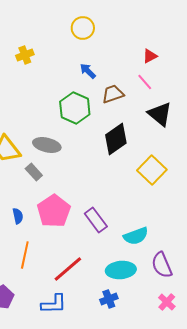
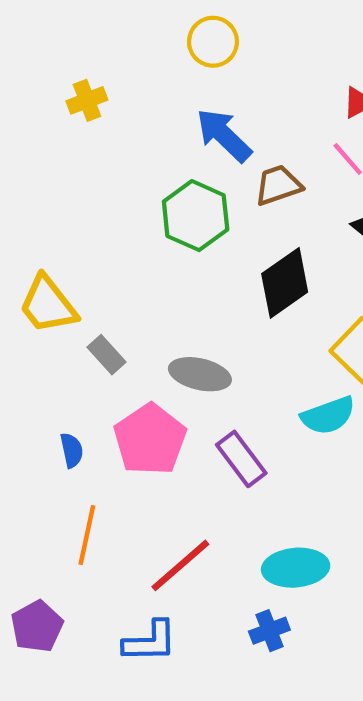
blue arrow: (88, 71) -> (224, 135), size x1.6
gray ellipse: (47, 145) -> (200, 374), moved
cyan semicircle: (136, 236) -> (328, 416), moved

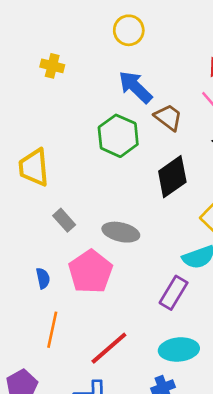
yellow cross: (87, 100) -> (52, 66), turned 35
brown trapezoid: (278, 185) -> (168, 117), turned 56
yellow trapezoid: (48, 305) -> (34, 167), moved, turned 33
purple rectangle: (241, 459) -> (174, 293), moved, turned 68

